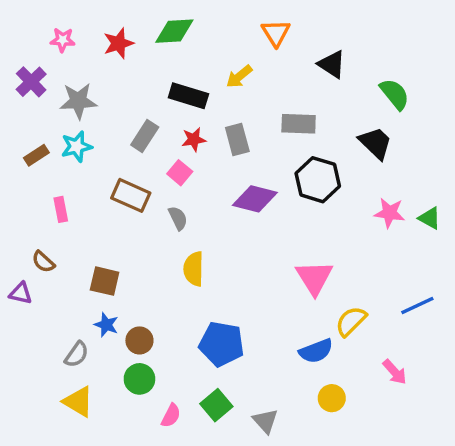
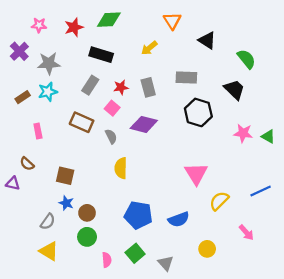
black rectangle: (188, 96) -> (101, 55), moved
purple diamond: (255, 199) -> (144, 124), moved
blue semicircle: (316, 351) -> (179, 219), moved
pink semicircle: (171, 416) -> (107, 260), turned -32

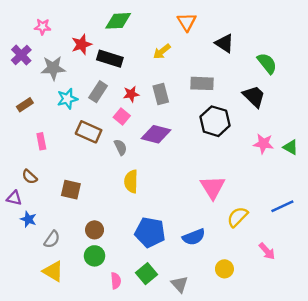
red star: (74, 27) -> (82, 44), moved
cyan star: (48, 92) -> (67, 99), moved
blue star: (66, 203) -> (28, 219), moved

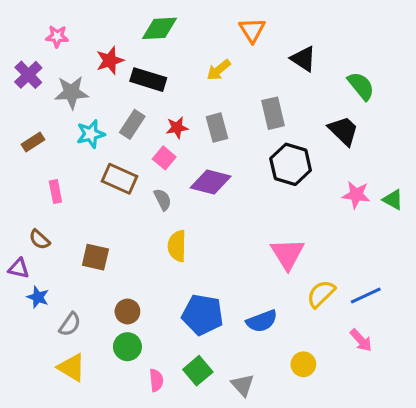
gray rectangle: (202, 83) -> (273, 113), turned 75
blue line: (282, 206) -> (366, 295), moved

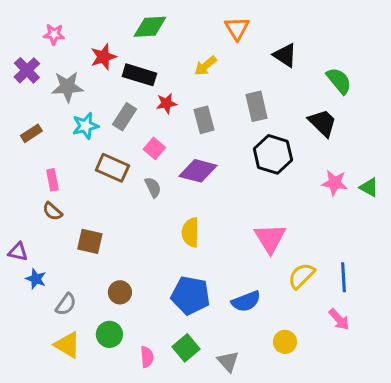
red star: (177, 128) -> (166, 103), moved
brown semicircle: (39, 240) -> (52, 211), moved
yellow semicircle: (177, 246) -> (190, 232), moved
blue line: (366, 295) -> (343, 277), turned -68
green circle: (127, 347) -> (109, 334), moved

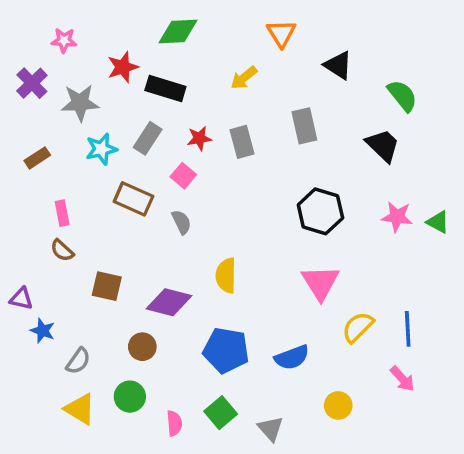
red star: (166, 103) -> (199, 138), moved
black hexagon: (273, 154) -> (320, 211), moved
purple diamond: (198, 171) -> (169, 302), moved

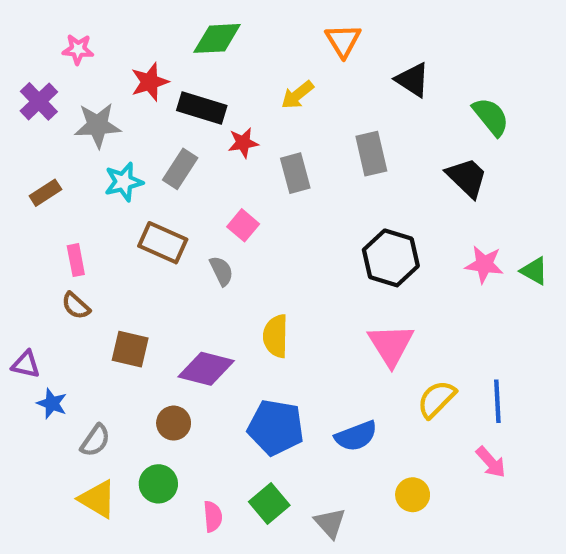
red star: (199, 138) -> (243, 143), moved
pink square: (183, 176) -> (243, 225), moved

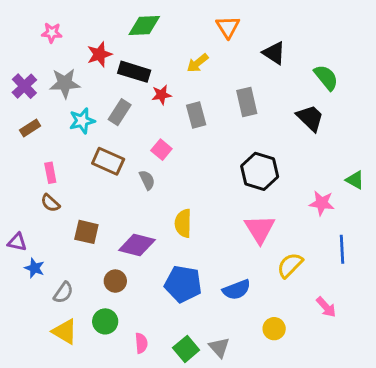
purple cross: (39, 101) -> (24, 86), moved
pink star: (484, 264) -> (322, 203), moved
blue line: (497, 401) -> (342, 249), moved
green square: (269, 503) -> (186, 349), moved

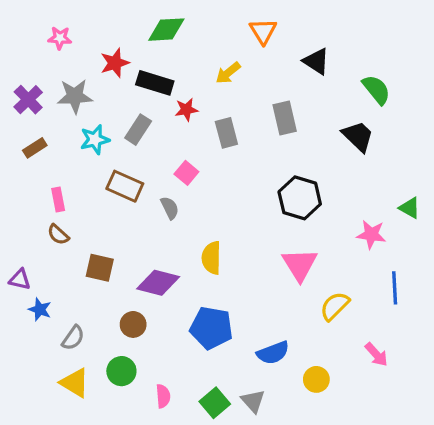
blue semicircle: (237, 290) -> (273, 353), moved

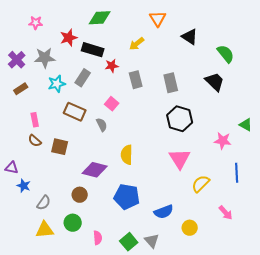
gray rectangle: (285, 118) -> (171, 83), moved
brown square: (100, 268) -> (60, 147), moved
yellow triangle: (75, 383) -> (45, 230), turned -36

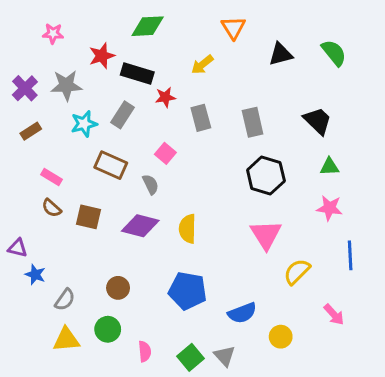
black triangle: (190, 37) -> (281, 54), turned -48
green semicircle: (226, 54) -> (334, 53), moved
pink rectangle: (35, 120) -> (52, 177), turned -48
green triangle: (246, 125) -> (329, 167), moved, turned -32
purple diamond: (95, 170) -> (140, 226), moved

